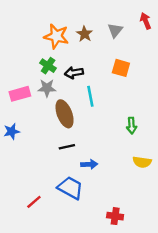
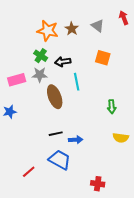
gray triangle: (115, 30) -> (98, 26), turned -32
black line: (67, 147) -> (56, 134), moved

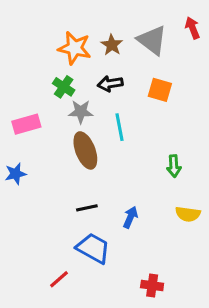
gray triangle: (98, 26) -> (152, 40), size x1.5
black arrow: (63, 62) -> (110, 84), moved
gray star: (40, 75) -> (81, 112), moved
blue arrow: (76, 140) -> (130, 217), moved, turned -64
red line: (29, 172) -> (59, 279), moved

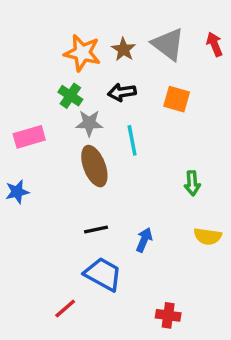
red arrow: (192, 28) -> (214, 44), moved

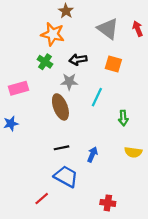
brown star: (124, 49) -> (66, 11), moved
gray star: (89, 123) -> (69, 82), moved
cyan line: (132, 140) -> (97, 97), moved, turned 36

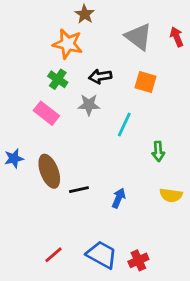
pink rectangle: (18, 88) -> (46, 113), moved, turned 54
brown ellipse: (60, 107) -> (49, 171), moved
blue trapezoid: (66, 176) -> (102, 255), moved
red cross: (108, 203) -> (138, 260), turned -32

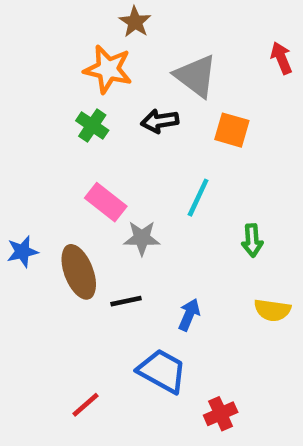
gray triangle: (138, 37) -> (196, 76), moved
gray star: (89, 105) -> (142, 238), moved
pink rectangle: (46, 113) -> (106, 202), moved
blue trapezoid: (102, 255) -> (162, 371), moved

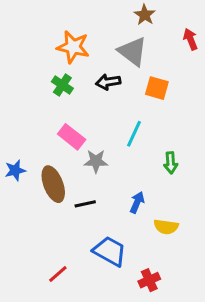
brown star: (135, 22) -> (145, 15), moved
yellow semicircle: (272, 310) -> (166, 227), moved
blue arrow: (189, 315) -> (137, 202), moved

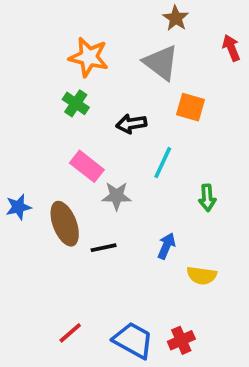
black arrow: (108, 82) -> (131, 124), moved
blue trapezoid: (110, 251) -> (133, 340), moved

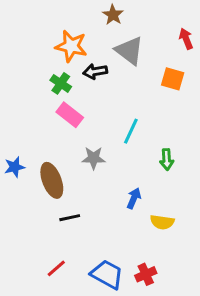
brown star: (176, 18) -> (113, 15), moved
orange square: (191, 107) -> (173, 79), moved
black arrow: (131, 124) -> (95, 72), moved
pink rectangle: (87, 166) -> (70, 115), moved
black line: (104, 248) -> (70, 218), moved

